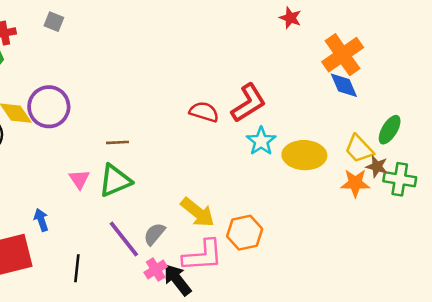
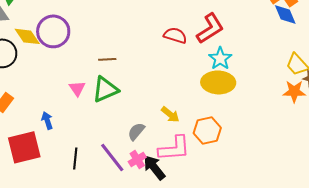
yellow ellipse: (304, 155) -> (218, 82), moved
yellow arrow: (198, 212) -> (170, 114), size x0.7
purple line: (124, 239) -> (112, 157), moved

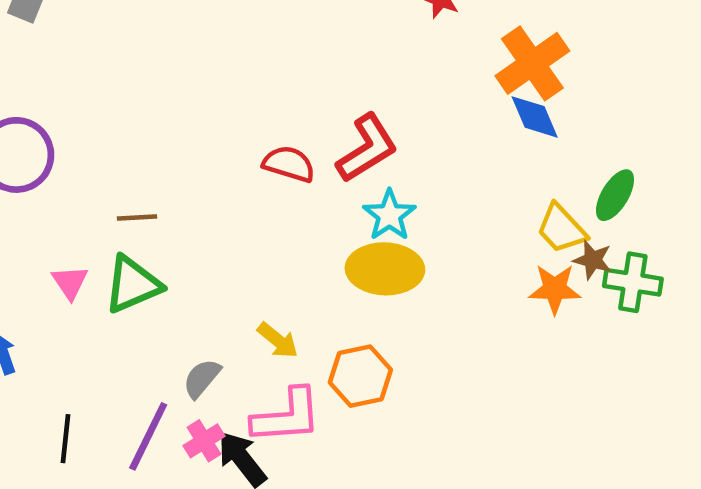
purple line: (112, 157) -> (148, 436), turned 64

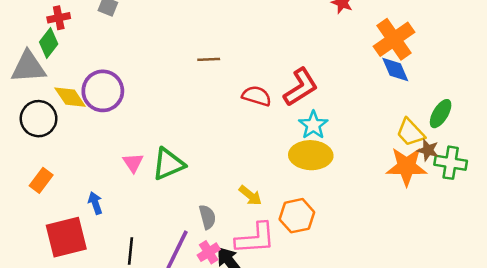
brown line: (137, 217) -> (209, 59), moved
orange star: (555, 289) -> (407, 167), size x1.4
gray semicircle: (202, 378) -> (207, 217), turned 125

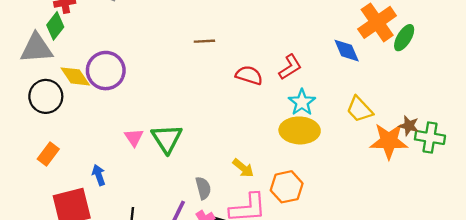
blue diamond: (395, 69) -> (347, 51), moved
red L-shape: (301, 87) -> (290, 67), size x0.7
green ellipse: (441, 114) -> (404, 38), moved
yellow trapezoid: (410, 132) -> (359, 109), moved
green triangle: (168, 164) -> (167, 139), turned -40

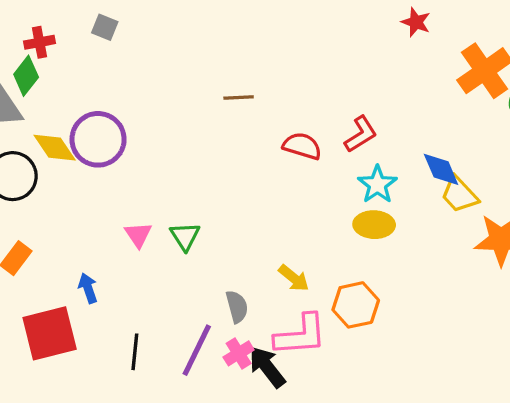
blue diamond: (347, 51) -> (441, 169), moved
yellow ellipse: (300, 130) -> (374, 225), size x0.7
green triangle: (167, 139) -> (185, 236), size x0.7

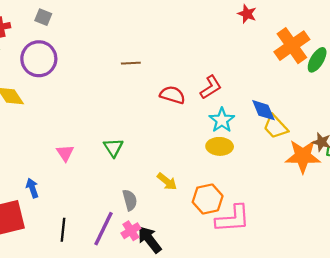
purple circle: (98, 139) -> (39, 59), moved
green triangle: (185, 236) -> (113, 147), moved
pink L-shape: (300, 335) -> (233, 219), moved

